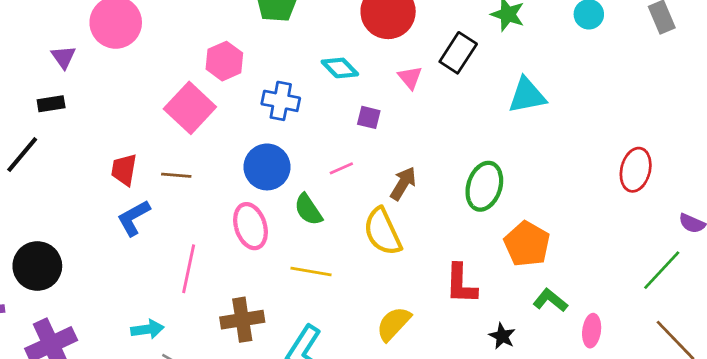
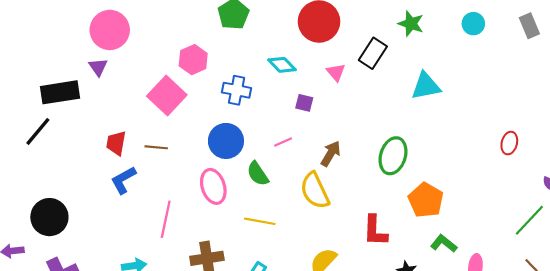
purple triangle: (63, 57) -> (98, 67), moved
black rectangle: (51, 104) -> (60, 92), size x1.8
red ellipse: (636, 170) -> (509, 143), size x0.7

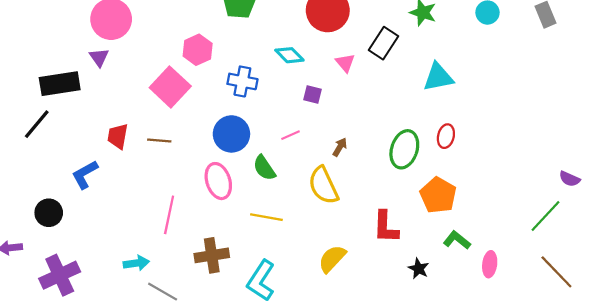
red ellipse: (509, 143) -> (446, 136), moved
brown arrow: (331, 154) -> (340, 147), size x0.7
blue L-shape: (123, 180) -> (85, 174), moved
black circle: (49, 217) -> (49, 213), size x0.7

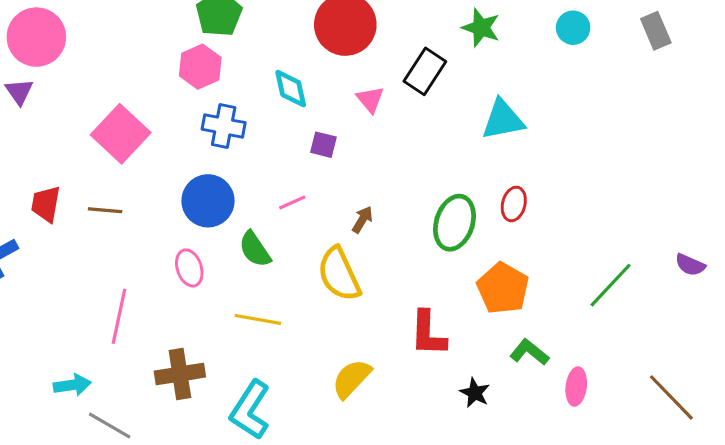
pink hexagon: (198, 50) -> (200, 67), moved
cyan diamond: (289, 55) -> (291, 89), turned 32
pink ellipse: (218, 181) -> (189, 268), size x0.7
green line: (545, 216) -> (611, 285), moved

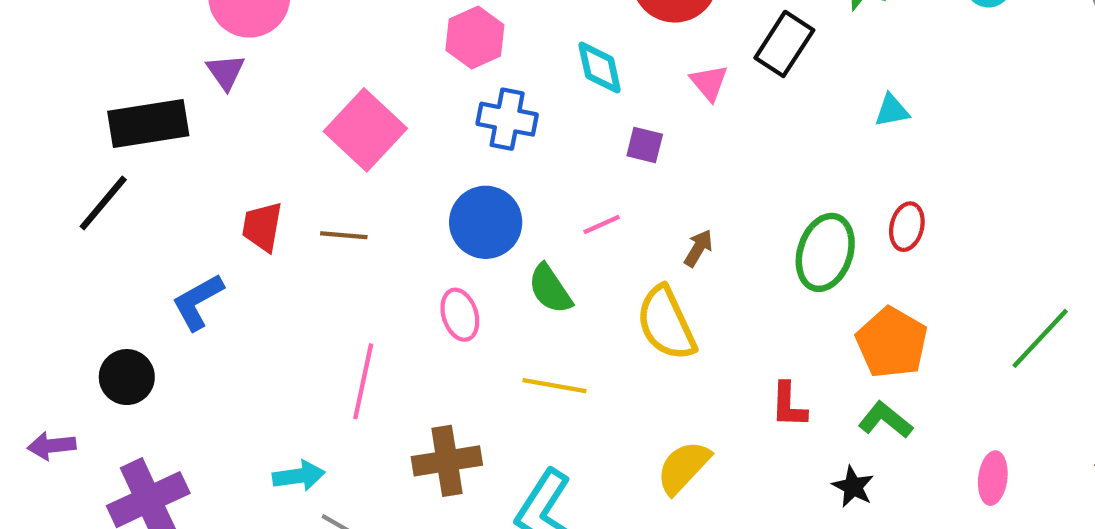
cyan triangle: (503, 120) -> (892, 111), size x0.6
red L-shape: (428, 333) -> (789, 405), size x0.7
green L-shape: (529, 352) -> (885, 420), moved

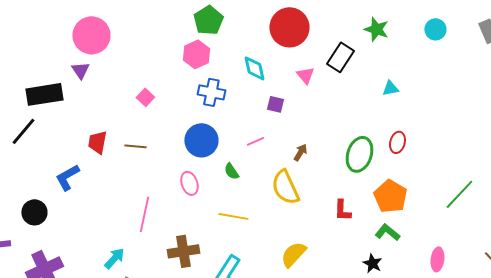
pink square: (365, 130) -> (145, 97), size x0.5
green semicircle: (550, 289) -> (231, 171), size x0.7
red L-shape: (789, 405) -> (342, 210), moved
cyan arrow: (299, 476) -> (114, 258), turned -40

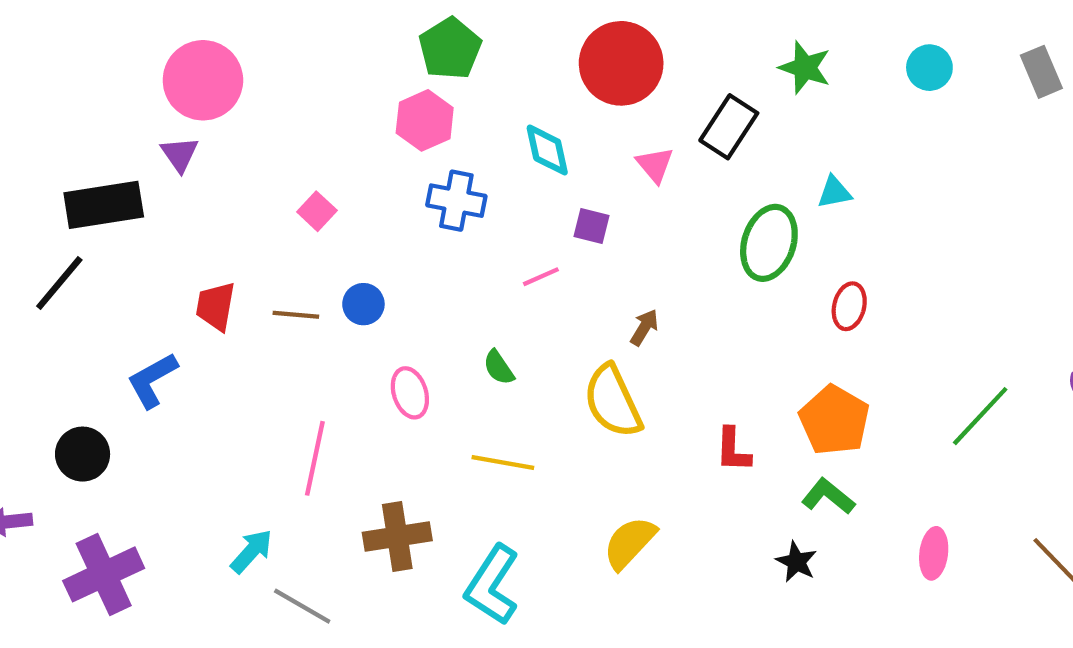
blue circle: (201, 140) -> (363, 304), moved, size x0.6
pink line: (255, 141) -> (541, 277), moved
green ellipse: (359, 154) -> (769, 243), moved

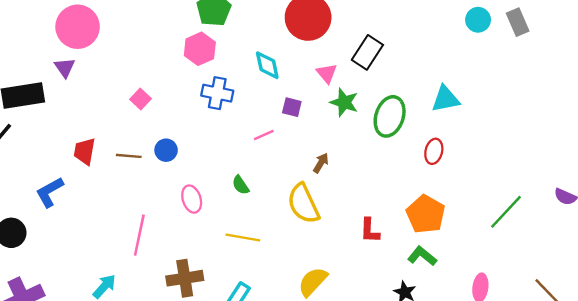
green star: (805, 68) -> (344, 102), moved
gray rectangle: (1041, 72) -> (518, 22), moved
cyan triangle: (834, 192) -> (445, 99), moved, size x1.5

